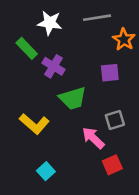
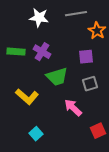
green rectangle: (27, 48) -> (16, 52), moved, turned -42
gray square: (115, 120) -> (90, 84), moved
red square: (112, 165) -> (98, 131), moved

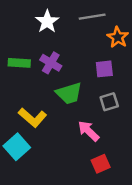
white star: (39, 18) -> (47, 21), turned 30
red square: (98, 131) -> (101, 164), moved
cyan square: (36, 134) -> (17, 147), moved, size x1.5

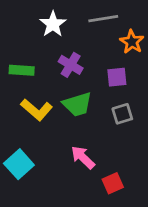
purple cross: (51, 63) -> (71, 65), moved
yellow L-shape: (33, 118) -> (37, 110), moved
pink arrow: (88, 131) -> (83, 157), moved

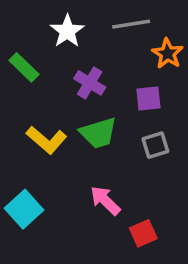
green rectangle: (22, 70) -> (24, 67), moved, turned 40

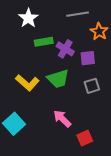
white star: (67, 31) -> (28, 18), moved
green rectangle: (24, 67) -> (44, 42), moved, turned -54
purple cross: (90, 83) -> (65, 49), moved

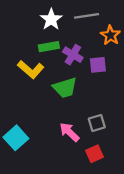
white star: (28, 18) -> (51, 19), moved
yellow L-shape: (27, 83) -> (31, 69), moved
gray square: (92, 86) -> (97, 123), moved

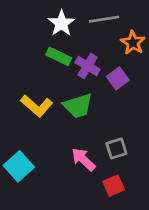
green rectangle: (49, 47) -> (59, 56), turned 36
purple square: (98, 65) -> (118, 78), turned -30
yellow L-shape: (31, 69) -> (37, 106), moved

